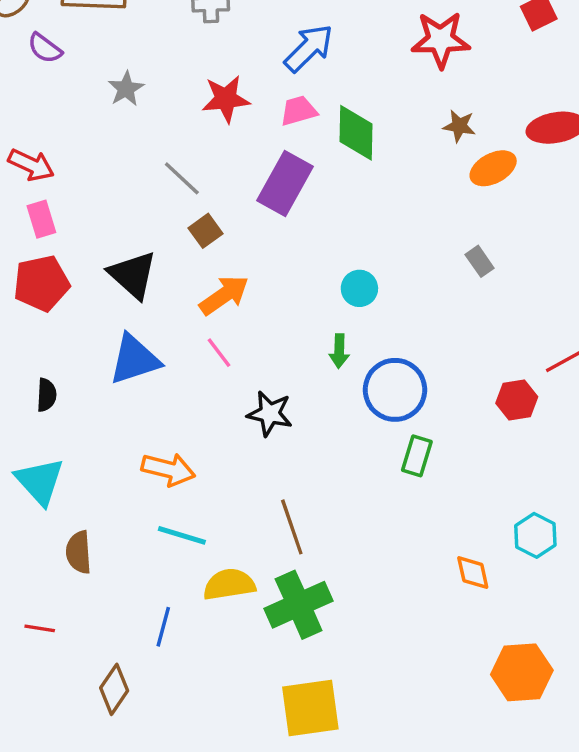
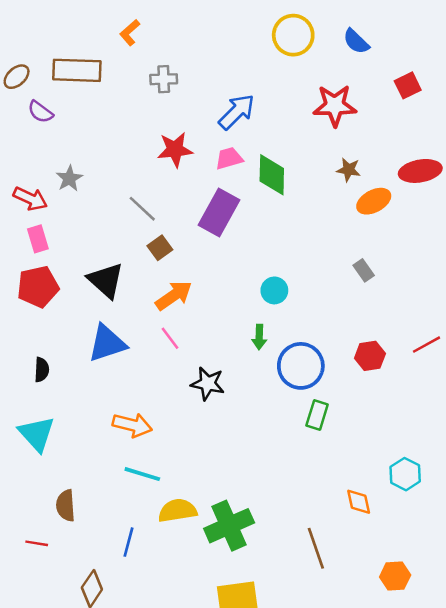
gray star: (126, 89) -> (69, 179), moved
red hexagon: (517, 400) -> (370, 356), moved
brown line: (292, 527) -> (316, 548), moved
brown semicircle: (79, 552) -> (66, 506), moved
orange hexagon: (522, 672) -> (395, 576), size x0.7

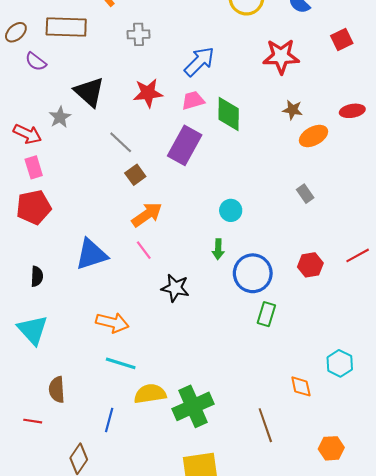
red ellipse: (420, 171) -> (352, 111), size x0.7
black triangle: (106, 280) -> (89, 92), moved

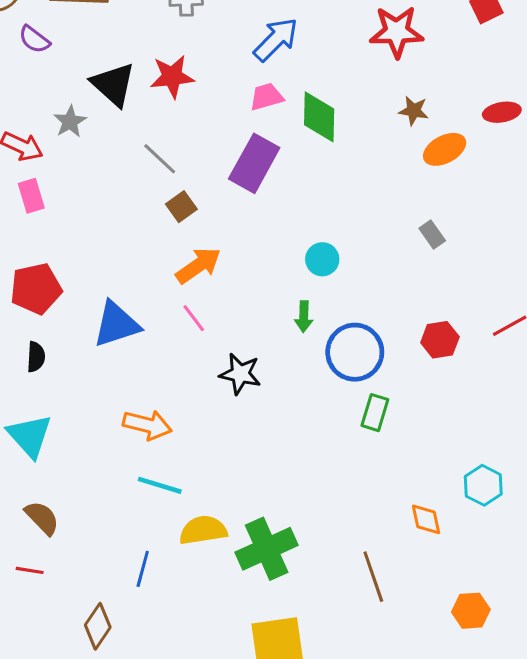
red star: (148, 93) -> (172, 77), moved
red pentagon: (34, 207) -> (36, 289), moved
brown semicircle: (57, 390) -> (42, 518), moved, turned 140

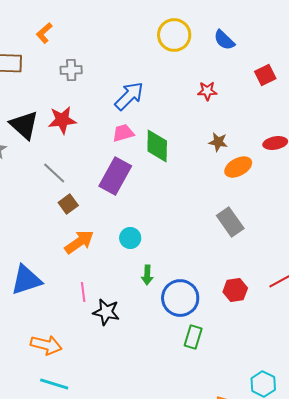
red star: (397, 32) -> (207, 91), size x0.6
gray rectangle: (432, 235) -> (230, 222), size x1.6
cyan circle: (322, 259) -> (130, 238), moved
pink line: (194, 318) -> (83, 292), moved, turned 30

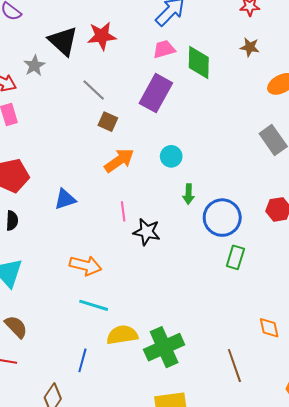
brown star: (218, 142) -> (250, 47), moved
brown square: (68, 204) -> (108, 122), turned -30
blue triangle: (26, 280) -> (65, 199), size x0.7

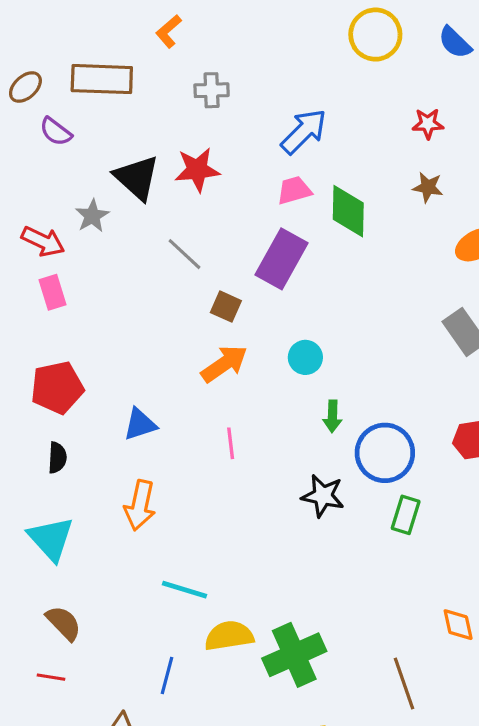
brown square: (108, 122) -> (226, 307), moved
black star: (147, 232) -> (323, 496), moved
orange arrow: (85, 266) -> (140, 505), moved, turned 88

